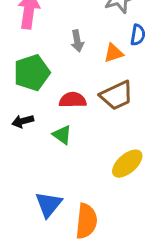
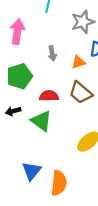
brown trapezoid: (117, 95) -> (81, 93), turned 65
green triangle: (62, 135) -> (41, 121), size x1.5

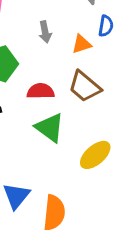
green triangle: (41, 121) -> (50, 128), moved

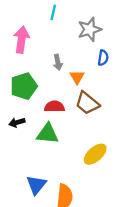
orange triangle: (82, 44) -> (77, 77), moved, turned -42
green triangle: (50, 128) -> (48, 134), moved, turned -30

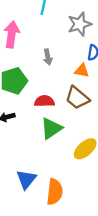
orange triangle: (77, 77) -> (82, 71), moved, turned -49
green triangle: (48, 134) -> (51, 128), moved, turned -40

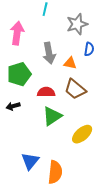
gray arrow: (48, 57) -> (49, 53), size x1.5
orange triangle: (82, 71) -> (70, 63), moved

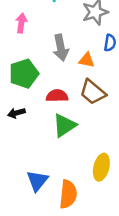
pink arrow: (17, 33) -> (21, 23), size x0.7
yellow ellipse: (82, 134) -> (101, 167), moved, turned -35

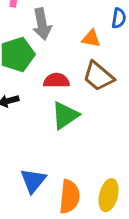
gray arrow: (61, 48) -> (42, 24), moved
yellow ellipse: (101, 167) -> (109, 195), moved

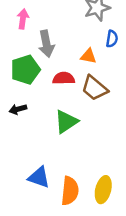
red semicircle: (56, 81) -> (64, 78), moved
blue triangle: (33, 181) -> (39, 177), turned -50

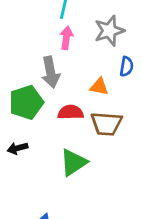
pink arrow: (23, 19) -> (66, 38), moved
brown trapezoid: (95, 88) -> (106, 124), turned -36

